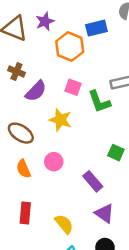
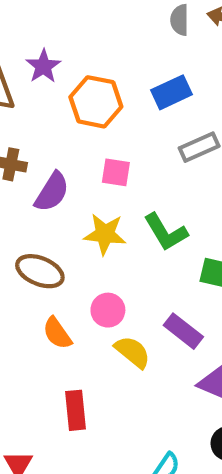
blue rectangle: (96, 28) -> (171, 92), moved
green L-shape: (99, 102) -> (166, 232), moved
yellow semicircle: (64, 224) -> (133, 352), moved

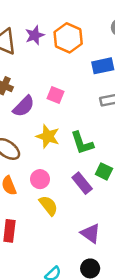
orange hexagon: (96, 102) -> (68, 38), moved
pink square: (116, 172) -> (56, 95), moved
purple rectangle: (183, 331) -> (82, 183), moved

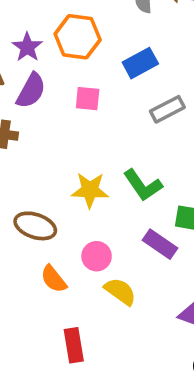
pink square: (56, 95) -> (88, 99), moved
purple semicircle: (24, 106) -> (31, 91), moved

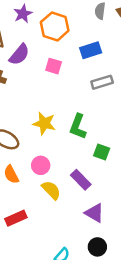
purple star: (27, 47) -> (23, 14), moved
green L-shape: (143, 185) -> (78, 127), turned 45
purple rectangle: (160, 244) -> (81, 180), moved
red rectangle: (74, 345) -> (16, 218), turned 65

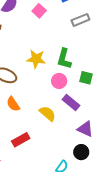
pink square: (54, 66) -> (39, 11), turned 32
pink circle: (41, 165) -> (59, 81), moved
black circle: (97, 247) -> (81, 152), moved

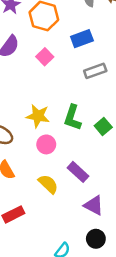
green square: (86, 78) -> (103, 127), moved, turned 32
pink circle: (59, 81) -> (46, 144), moved
black circle: (81, 152) -> (96, 239), moved

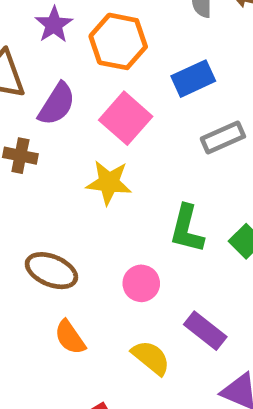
pink square: (45, 57) -> (126, 118), size x1.5
yellow star: (38, 116) -> (109, 183), moved

